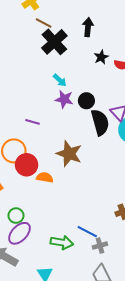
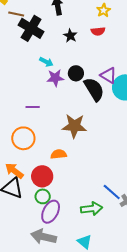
black star: (101, 57) -> (70, 36), moved
red circle: (27, 165) -> (42, 176), moved
blue line: (87, 232) -> (112, 192), turned 30

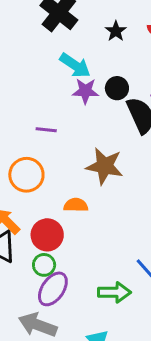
cyan arrow: (46, 62) -> (75, 65), size x1.5

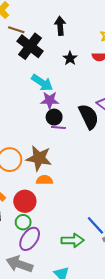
black circle: (117, 88) -> (54, 117), moved
purple line: (46, 130) -> (58, 127), moved
brown star: (105, 166) -> (39, 158), moved

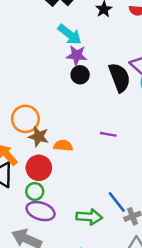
purple line: (58, 127) -> (108, 134), moved
brown star: (39, 158) -> (39, 137), moved, size x0.7
purple ellipse: (30, 239) -> (41, 211), turned 70

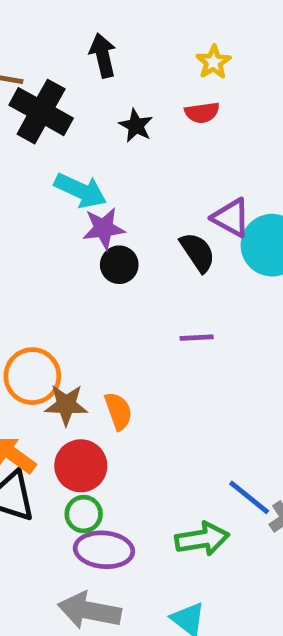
black semicircle: (119, 78) -> (198, 252), size x0.7
purple line: (108, 134) -> (197, 338), moved
orange semicircle: (63, 146) -> (118, 411), turned 78

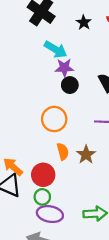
orange circle: (32, 376) -> (54, 119), moved
brown star: (66, 405) -> (86, 155), moved, turned 30

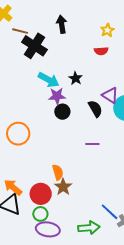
black star: (84, 22) -> (76, 78), moved
orange circle: (54, 119) -> (18, 134), moved
brown star: (86, 155) -> (63, 187), moved

